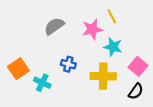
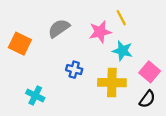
orange square: (18, 69) -> (20, 44), moved, turned -30
cyan cross: (42, 83) -> (35, 96), moved

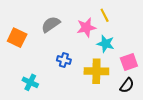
pink square: (150, 72) -> (129, 62), turned 30

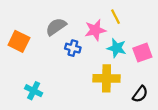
blue cross: (64, 60) -> (73, 48), moved
pink square: (129, 62) -> (142, 53), moved

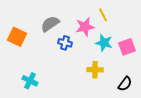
yellow cross: (107, 78) -> (95, 70), size x0.7

